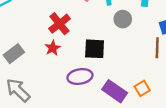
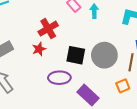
gray circle: (123, 19) -> (104, 55), moved, size x1.6
orange square: (142, 88) -> (123, 86), moved

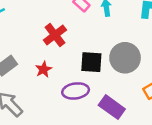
red star: (39, 49) -> (43, 69), moved

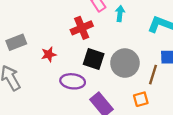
red cross: (55, 35) -> (82, 28), moved

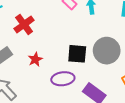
red cross: (82, 28) -> (24, 24), moved

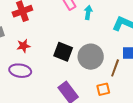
purple ellipse: (63, 79) -> (20, 71), moved

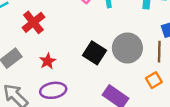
black square: (63, 52) -> (94, 53), turned 30

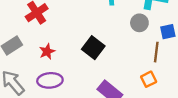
gray circle: (127, 48) -> (139, 23), moved, size x0.6

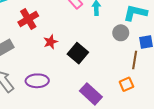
red star: (47, 52) -> (51, 42), moved

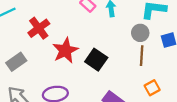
red star: (51, 42) -> (65, 50), size x1.6
brown line: (135, 60) -> (142, 56), moved

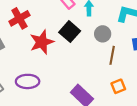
gray circle: (140, 33) -> (103, 34), moved
black square: (96, 60) -> (70, 32), moved

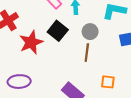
brown line: (112, 55) -> (87, 53), moved
orange square: (118, 86) -> (108, 82), turned 32

